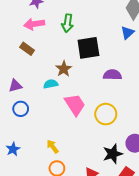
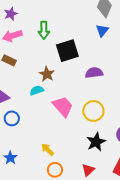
black star: (113, 154) -> (96, 142), moved

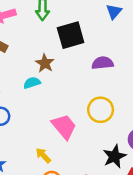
pink trapezoid: (63, 106) -> (64, 127), moved
black star: (96, 142) -> (115, 156), moved

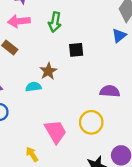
black square: (71, 35) -> (76, 50), size x0.6
purple semicircle: (103, 63) -> (110, 91), moved

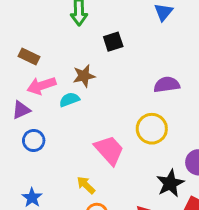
pink arrow: (19, 21) -> (41, 86), moved
brown star: (48, 71) -> (84, 76), turned 30

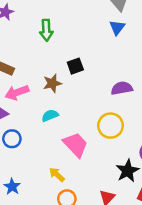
black square: (113, 42) -> (75, 66), moved
cyan semicircle: (69, 100) -> (50, 116), moved

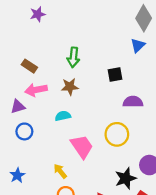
green arrow: (46, 30) -> (73, 57), moved
black square: (75, 66) -> (115, 75), moved

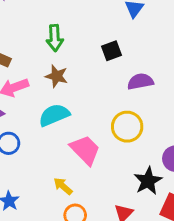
brown star: (70, 87) -> (57, 76), turned 30
cyan semicircle: (63, 116) -> (54, 115), size x1.5

